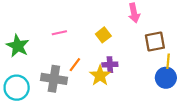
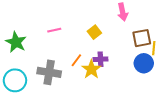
yellow line: (168, 61) -> (154, 48), moved
orange line: (75, 65) -> (76, 60), moved
blue circle: (166, 78) -> (144, 63), moved

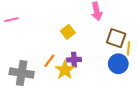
pink line: (54, 30) -> (11, 20), moved
brown square: (142, 38) -> (116, 38), turned 30

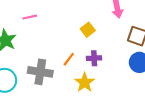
yellow star: (65, 70) -> (85, 82), moved

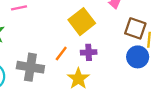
yellow square: (88, 30) -> (82, 22), size x1.6

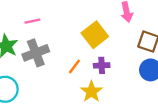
gray cross: (30, 67) -> (36, 53), moved, turned -30

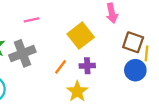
pink line: (32, 21) -> (31, 20), moved

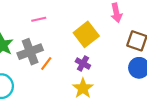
purple cross: (87, 66) -> (83, 63), moved, turned 32
orange line: (60, 67) -> (46, 63), moved

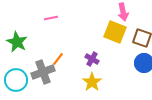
yellow square: (86, 34) -> (115, 32), moved, turned -30
gray cross: (30, 52) -> (43, 72), moved

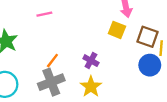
yellow square: (115, 32) -> (117, 30), size x0.7
gray cross: (43, 72) -> (51, 82), moved

